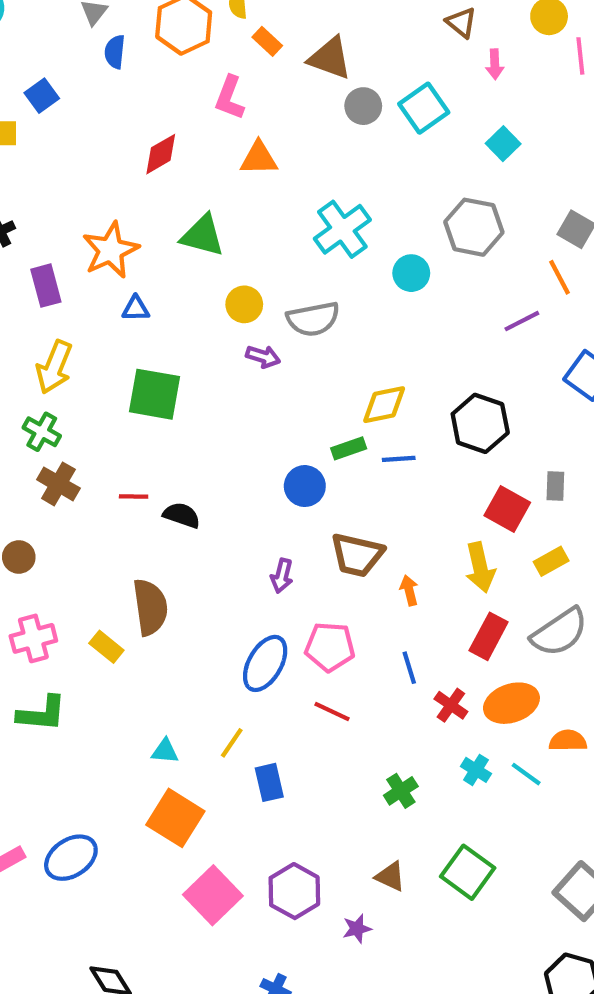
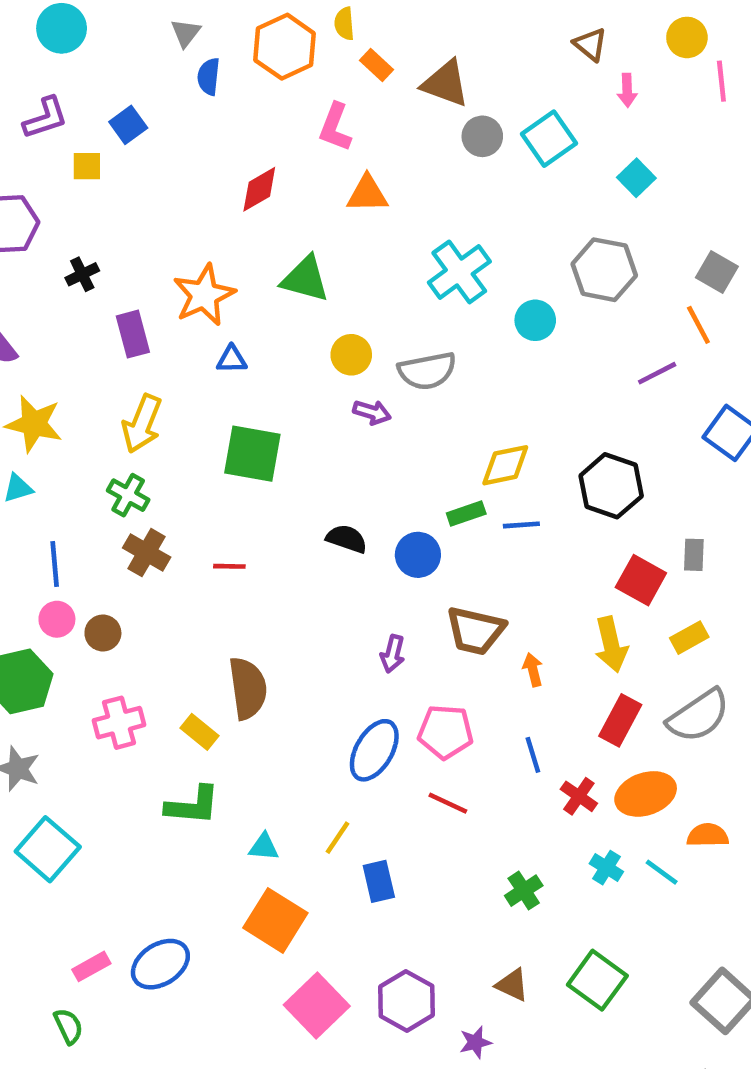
black semicircle: (182, 515) -> (347, 539), moved
green L-shape: (42, 714) -> (193, 805), moved

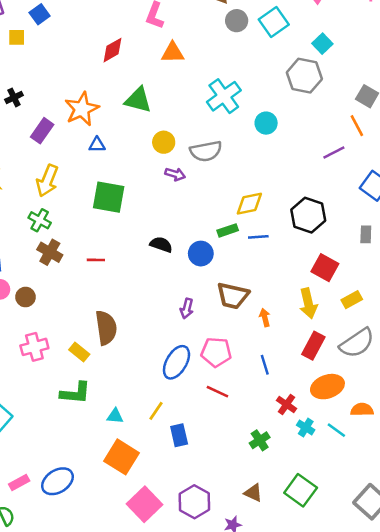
gray hexagon: (604, 270) -> (304, 76), moved
purple rectangle: (133, 334) -> (42, 131), turned 50
gray rectangle: (694, 555) -> (366, 234), moved
red cross: (579, 796) -> (287, 404), moved

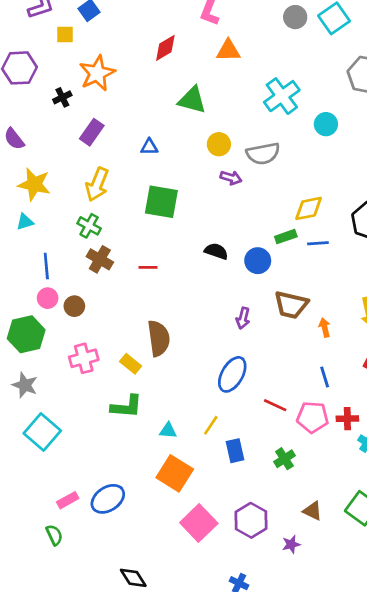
orange star: (82, 109) -> (97, 73), moved
pink pentagon: (216, 352) -> (313, 417), moved
red cross: (287, 404) -> (347, 419), turned -36
green cross: (260, 440) -> (284, 459), moved

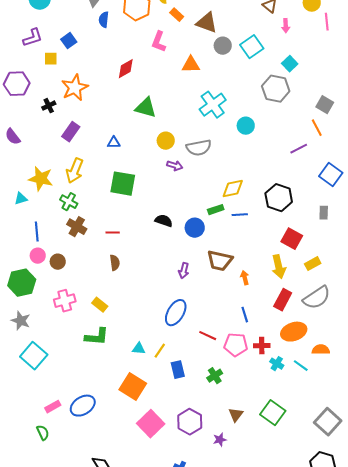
orange triangle: (228, 51) -> (191, 65), moved
yellow star: (34, 184) -> (41, 179), moved
brown semicircle: (159, 338) -> (115, 263), moved, size x0.6
cyan triangle: (168, 431) -> (139, 349), moved
brown triangle: (313, 511) -> (236, 415), turned 42

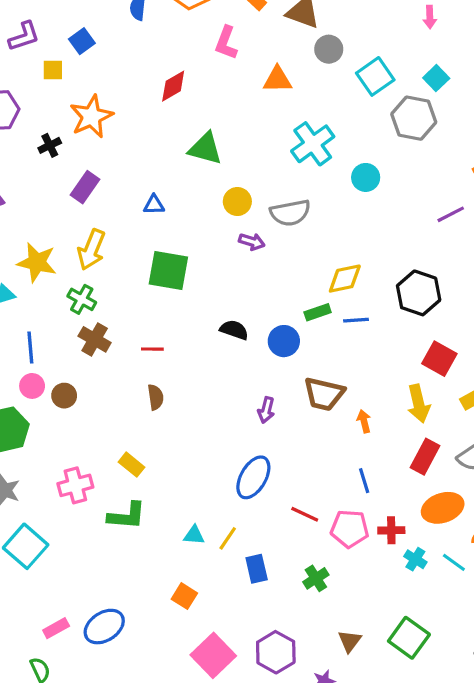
cyan square: (252, 47) -> (375, 76), moved
pink cross: (65, 301) -> (75, 485), moved
orange square: (133, 387) -> (184, 596), size x0.6

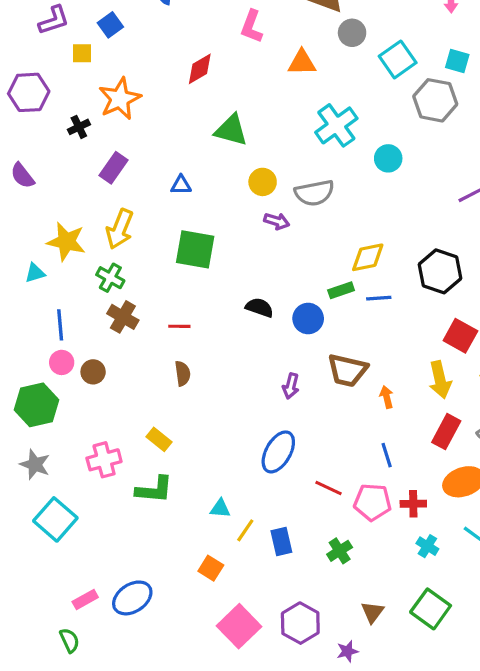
cyan square: (436, 78) -> (457, 61), turned -30
yellow line: (228, 538) -> (245, 530), moved
cyan cross: (415, 559) -> (427, 546), moved

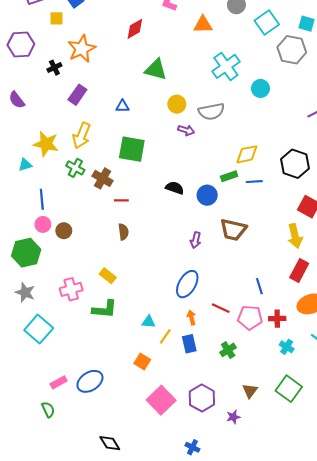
brown cross: (123, 317) -> (103, 178), moved
orange arrow: (387, 397) -> (191, 318), moved

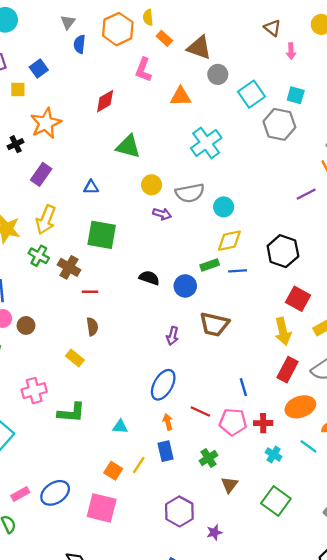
cyan circle: (260, 88) -> (224, 207), moved
yellow rectangle: (108, 276) -> (75, 358), moved
yellow line: (165, 336) -> (139, 465), moved
brown triangle: (250, 391) -> (229, 485), moved
pink square: (161, 400) -> (102, 508), moved, turned -32

